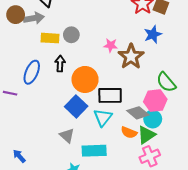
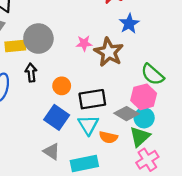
gray circle: (71, 35) -> (38, 39), size x1.6
orange circle: (85, 79) -> (62, 86), size x0.6
orange semicircle: (129, 132) -> (108, 137), moved

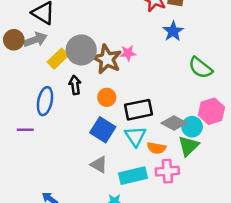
yellow rectangle: (15, 46) -> (58, 59), turned -36
brown star: (109, 52) -> (107, 59), moved
green semicircle: (152, 74) -> (200, 68), moved
pink hexagon: (144, 97) -> (211, 111), moved
pink cross: (147, 160) -> (167, 171), moved, turned 30

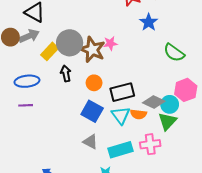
blue ellipse: (45, 101) -> (27, 81), moved, turned 75
purple line: (25, 130) -> (26, 105), moved
orange semicircle: (156, 148) -> (138, 114), moved

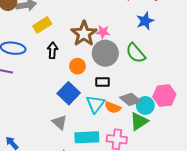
gray circle: (70, 43) -> (105, 53), moved
green semicircle: (174, 53) -> (136, 53), moved
black rectangle: (122, 92) -> (103, 82), size x0.6

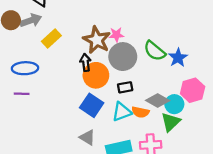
blue star: (145, 21) -> (178, 58), moved
black arrow: (52, 50) -> (85, 62), moved
orange circle: (77, 66) -> (96, 75), size x1.5
cyan triangle: (95, 104) -> (122, 112), turned 42

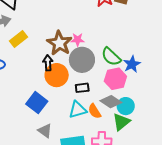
pink hexagon: (193, 90) -> (115, 79), moved
blue square: (92, 105) -> (37, 103), moved
orange semicircle: (140, 112) -> (95, 111), turned 42

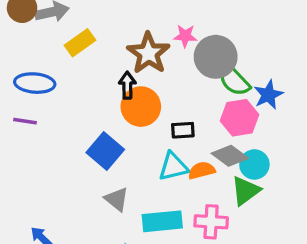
pink star: (78, 40) -> (185, 36), moved
gray circle: (82, 60) -> (216, 57), moved
orange semicircle: (95, 111) -> (202, 170), turned 105

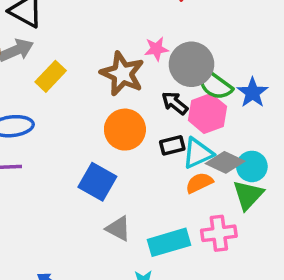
black arrow: (127, 85) -> (175, 103), moved, turned -40
pink hexagon: (240, 118) -> (207, 113), moved
cyan triangle: (173, 167) -> (198, 153), moved

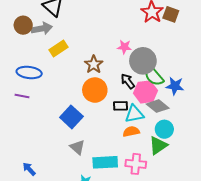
brown star: (122, 74) -> (94, 64), moved, size x0.7
blue star: (253, 93) -> (175, 86), turned 30
gray diamond: (225, 162) -> (158, 106), moved

